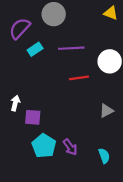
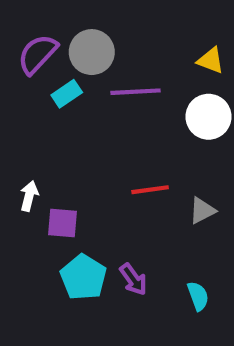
yellow triangle: (111, 13) -> (211, 60), moved
gray circle: (54, 14) -> (92, 52), moved
red line: (79, 78) -> (150, 190), moved

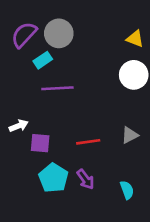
purple line: (135, 92) -> (57, 88), moved
red line: (150, 190) -> (88, 142), moved
white arrow: (29, 196) -> (19, 126), turned 54

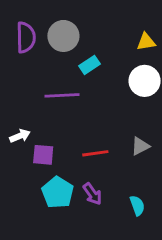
purple semicircle: (24, 35) -> (26, 37), turned 136
yellow triangle: (135, 39) -> (146, 42), turned -30
cyan rectangle: (43, 60) -> (90, 65), moved

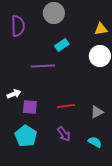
gray circle: (63, 36) -> (54, 13), moved
gray triangle: (140, 146) -> (97, 112), moved
cyan pentagon: (58, 192) -> (26, 136), moved
cyan semicircle: (137, 205) -> (95, 142), turned -40

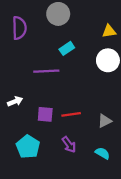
purple square: (30, 107) -> (45, 114), moved

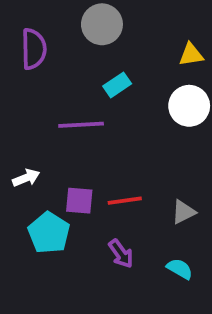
cyan pentagon: (28, 147) -> (49, 233), moved

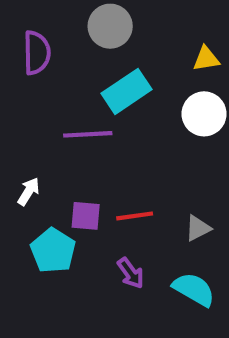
cyan rectangle: (117, 85) -> (126, 91), size x1.6
white arrow: (26, 178) -> (29, 191), turned -36
cyan semicircle: (180, 269) -> (194, 289), size x1.5

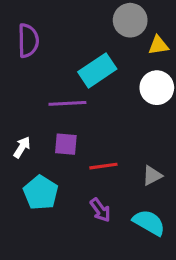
gray circle: (110, 26) -> (130, 20), moved
purple square: (86, 216) -> (66, 144), moved

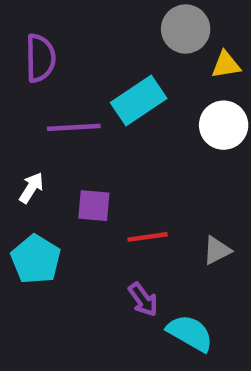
purple line: (67, 103) -> (74, 127), moved
white arrow: (22, 147) -> (31, 188), moved
cyan pentagon: (41, 193) -> (36, 259), moved
cyan semicircle: (149, 223) -> (190, 333), moved

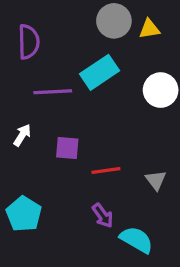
gray circle: (186, 29) -> (114, 21), moved
yellow triangle: (226, 65) -> (149, 29), moved
gray triangle: (217, 250) -> (156, 180), turned -40
cyan pentagon: (36, 259) -> (24, 214), moved

